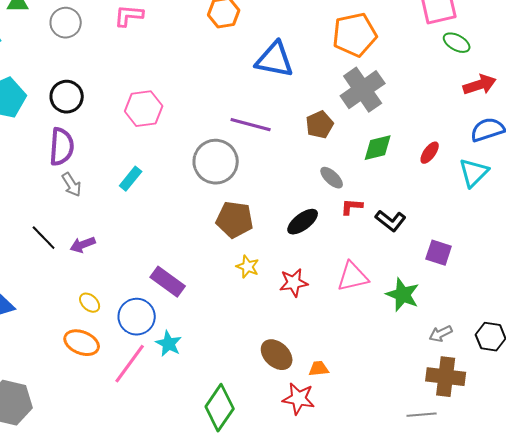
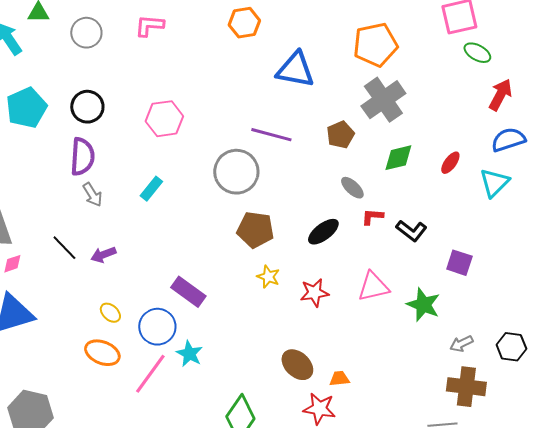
red arrow: (480, 85) -> (500, 95), turned -44

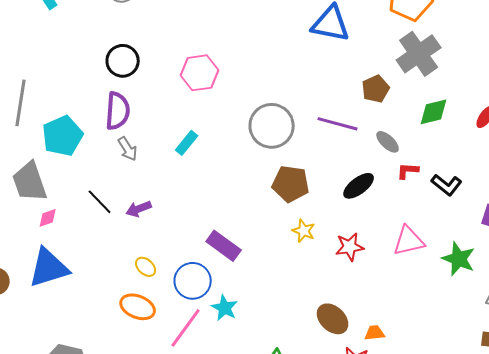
cyan pentagon: (26, 108) -> (63, 136), moved
purple line: (271, 135) -> (338, 124), moved

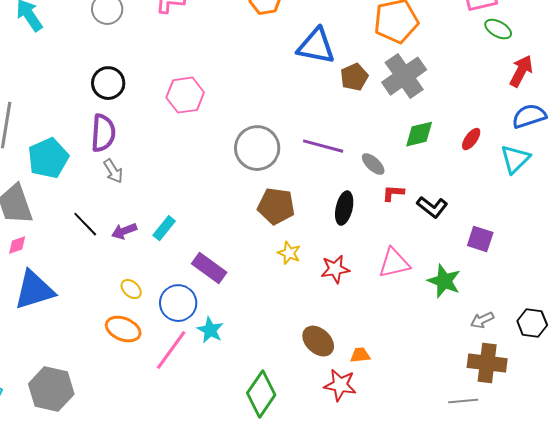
brown pentagon: (376, 89) -> (354, 77), moved
cyan rectangle: (187, 143) -> (164, 228), moved
black ellipse: (359, 186) -> (344, 208), turned -40
pink diamond: (48, 218) -> (17, 245), moved

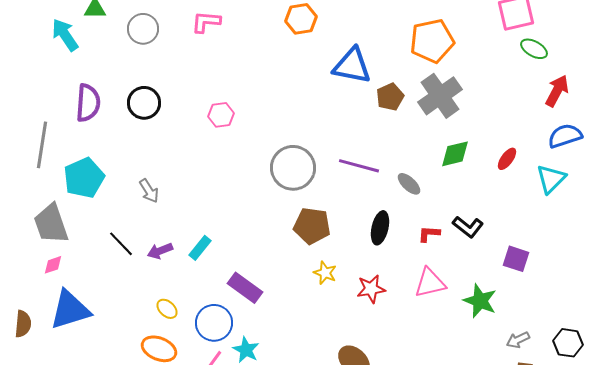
pink hexagon: (185, 95) -> (221, 115), size x0.7
purple semicircle: (103, 133) -> (88, 103), moved
red L-shape: (393, 193) -> (429, 234), moved

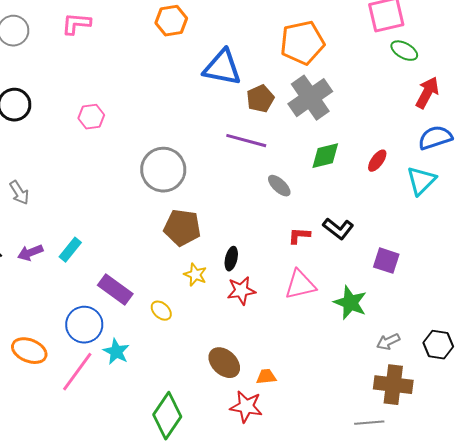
purple line: (359, 166) -> (246, 141), moved
black ellipse: (380, 228) -> (231, 259), moved, size x0.7
yellow ellipse: (167, 309) -> (161, 311), moved

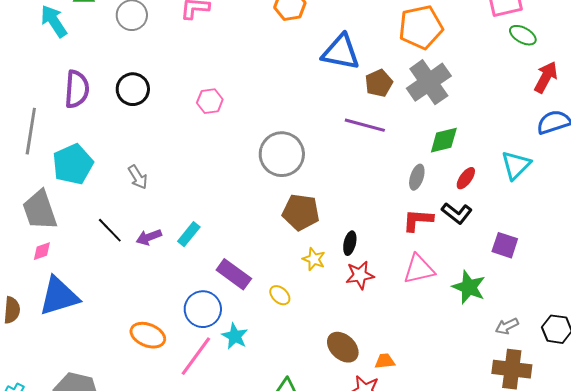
red ellipse: (377, 161) -> (466, 178), moved
cyan triangle: (421, 181) -> (516, 165), moved
gray ellipse: (279, 186) -> (417, 177), moved, turned 65
red L-shape: (299, 236) -> (418, 220), size x1.4

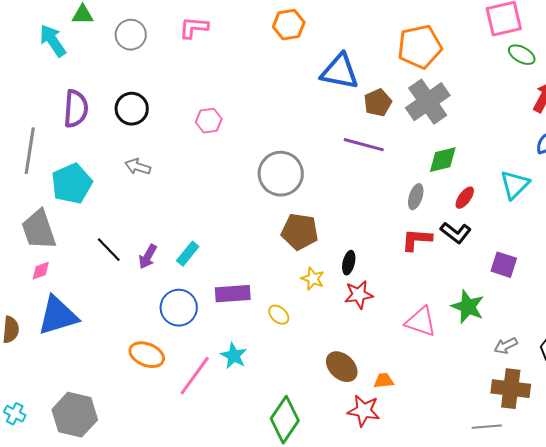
gray arrow: (138, 177) -> (138, 167), moved, turned 140
purple arrow: (149, 237) -> (148, 257), turned -40
pink triangle: (419, 269) -> (421, 322), moved, turned 32
purple rectangle: (234, 274) -> (233, 294), turned -40
blue circle: (203, 309) -> (179, 308), moved

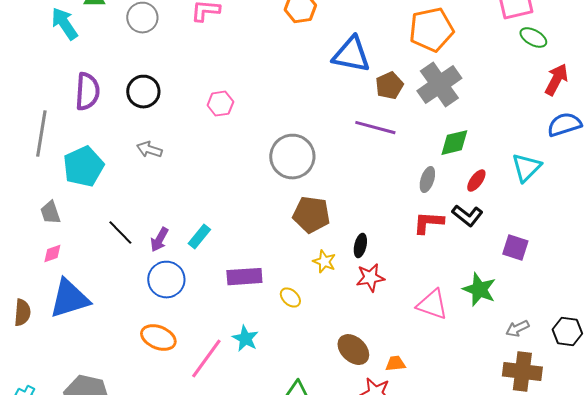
gray trapezoid: (39, 230) -> (50, 213), size x0.6
blue circle: (179, 308) -> (166, 280), moved

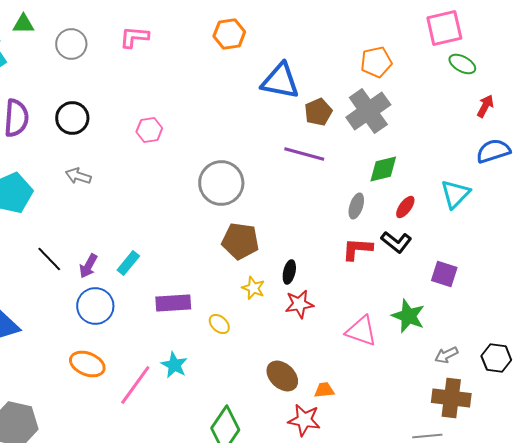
orange pentagon: (431, 30) -> (376, 62), moved, size x0.7
red arrow: (556, 80) -> (485, 106), size x0.7

